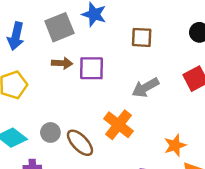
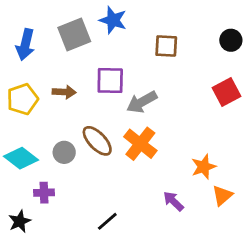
brown arrow: (62, 63) -> (64, 92), moved
gray arrow: (145, 88) -> (142, 102), moved
brown ellipse: (80, 143) -> (97, 141), moved

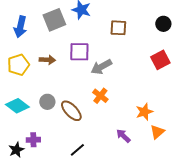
brown ellipse: (97, 141) -> (71, 111), moved
orange cross: (140, 144) -> (100, 96), size x0.7
purple cross: (44, 193) -> (33, 140), moved

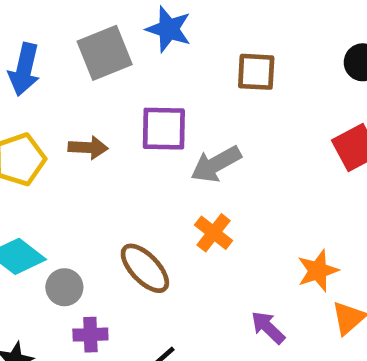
gray circle: (47, 102) -> (64, 287), moved
purple cross: (33, 140) -> (90, 335), moved

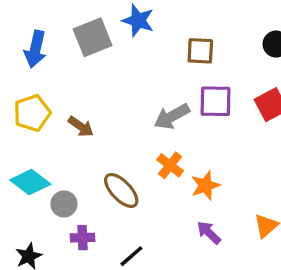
purple square: (164, 129) -> (216, 101), moved
brown arrow: (88, 148) -> (81, 127), moved, turned 32
orange star: (318, 271) -> (205, 185), moved

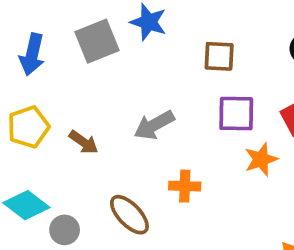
gray arrow: (172, 116) -> (154, 125), moved
orange cross: (170, 165) -> (185, 186), turned -36
orange star: (205, 185) -> (261, 159), moved

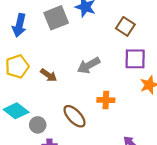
brown square: (219, 56) -> (125, 26), turned 30

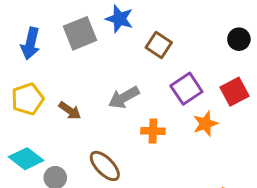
brown square: (125, 26) -> (159, 45), moved
purple square: (135, 59) -> (186, 89), turned -35
orange cross: (106, 100) -> (153, 131), moved

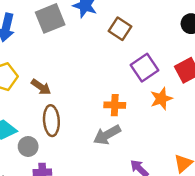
gray arrow: (124, 97) -> (107, 135), moved
brown ellipse: (105, 166) -> (51, 121), moved, turned 40

